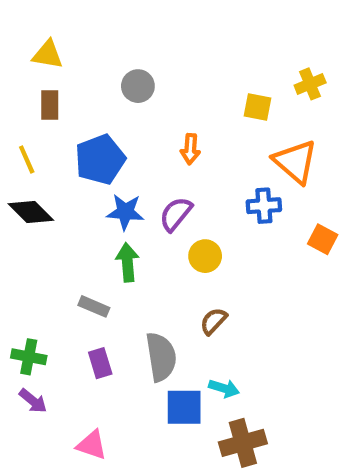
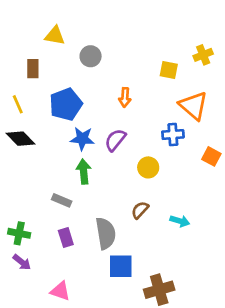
yellow triangle: (48, 55) -> (55, 36), moved
yellow circle: (205, 256) -> (148, 167), moved
cyan arrow: (224, 388) -> (180, 221), moved

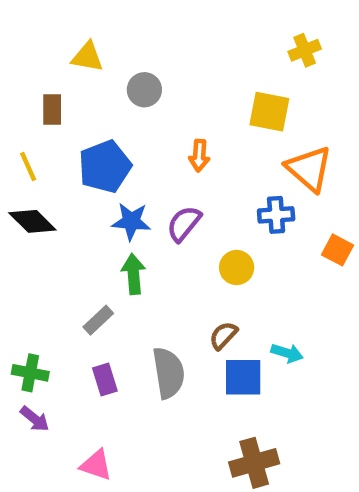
yellow cross: (203, 55) -> (305, 50), moved
yellow square: (169, 70) -> (269, 112), size x1.4
gray rectangle: (62, 200) -> (98, 320), turned -66
blue square: (121, 266) -> (243, 377), moved

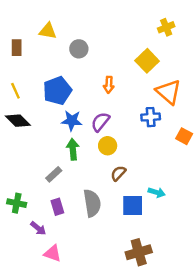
brown rectangle: (52, 109) -> (17, 48), moved
yellow square: (269, 112) -> (147, 61), turned 35
yellow circle: (237, 268) -> (108, 146), moved
brown semicircle: (223, 336) -> (118, 173), moved
purple arrow: (35, 419) -> (38, 228), moved

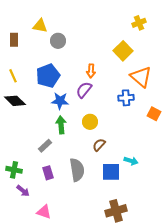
gray circle: (79, 49) -> (58, 41), moved
purple semicircle: (100, 122) -> (84, 90), moved
purple arrow: (38, 228) -> (23, 191), moved

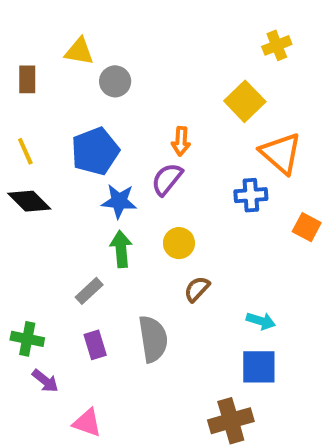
blue square: (111, 172) -> (259, 367), moved

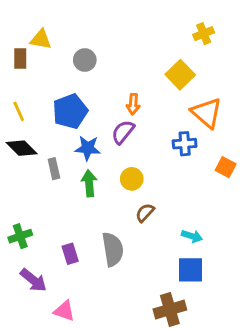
yellow triangle: (79, 51) -> (41, 39), moved
gray rectangle: (89, 291) -> (54, 169), moved, turned -60
green cross: (27, 339) -> (20, 236), moved, turned -30
purple arrow: (45, 381) -> (33, 280), size x1.4

